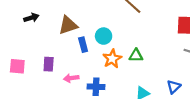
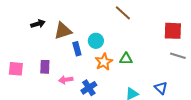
black arrow: (31, 18) -> (38, 24), moved
blue cross: (96, 87) -> (89, 88), turned -35
blue triangle: (174, 87) -> (161, 88), turned -32

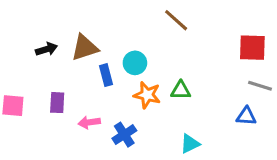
black arrow: (38, 24) -> (47, 49), moved
orange star: (104, 62) -> (147, 95), turned -30
blue triangle: (161, 88) -> (246, 116), moved, turned -40

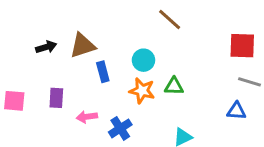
cyan circle: (135, 63) -> (143, 60), moved

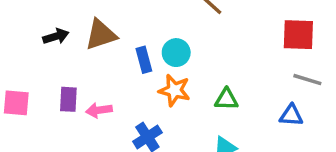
blue rectangle: (103, 72) -> (144, 60), moved
green triangle: (174, 86) -> (226, 99), moved
pink arrow: (87, 117) -> (99, 110), moved

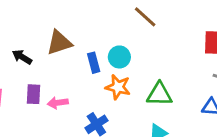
black arrow: (56, 36) -> (22, 57), moved, turned -132
green triangle: (226, 99) -> (159, 94), size x1.4

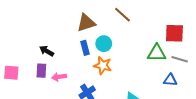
brown triangle: (59, 43) -> (86, 23), moved
black arrow: (22, 57) -> (47, 51), moved
green triangle: (159, 94) -> (157, 53), moved

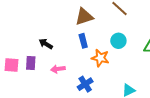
cyan circle: (104, 44) -> (118, 41), moved
purple rectangle: (41, 71) -> (31, 63), moved

